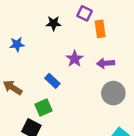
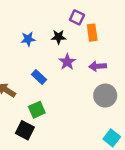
black star: (54, 23) -> (59, 37), moved
blue star: (17, 44) -> (28, 39), moved
blue rectangle: (52, 81) -> (39, 77), moved

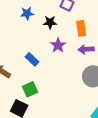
orange rectangle: (92, 33) -> (81, 28), moved
blue star: (28, 39) -> (27, 13), moved

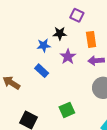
blue star: (27, 13) -> (44, 45), moved
green square: (30, 89) -> (67, 110), moved

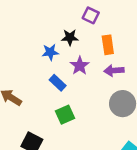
blue rectangle: (42, 71) -> (58, 83), moved
green square: (67, 110) -> (65, 115), moved

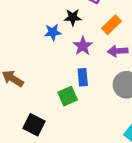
orange rectangle: (108, 45) -> (111, 25), turned 54
blue rectangle: (58, 83) -> (83, 77), moved, turned 42

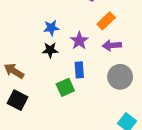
black star: (73, 17) -> (50, 50), moved
black square: (34, 125) -> (17, 100), moved

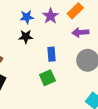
purple star: (79, 41) -> (51, 16), moved
green square: (65, 87) -> (47, 78), moved

